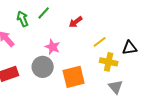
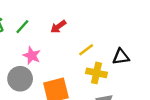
green line: (44, 13) -> (22, 27), moved

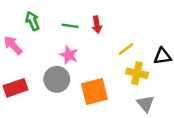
green line: (22, 27) -> (70, 26), moved, turned 56
red arrow: (58, 27) -> (97, 25), turned -63

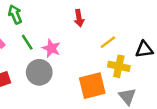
green line: (70, 26) -> (27, 42), moved, turned 49
orange square: (94, 91) -> (92, 86), moved

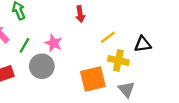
green line: (27, 42) -> (24, 45), moved, turned 63

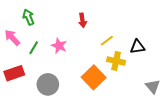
gray circle: (42, 66) -> (48, 84), moved
orange square: (93, 79) -> (94, 77), turned -30
gray triangle: (126, 89) -> (153, 86), moved

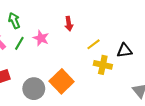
pink star: (59, 46) -> (41, 38), moved
green line: (34, 48) -> (19, 43), moved
orange square: (94, 77) -> (62, 81), moved

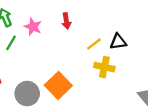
pink star: (41, 38) -> (33, 27), moved
black triangle: (124, 50) -> (118, 42), moved

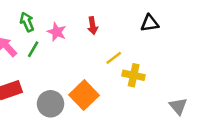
black triangle: (118, 42) -> (150, 23), moved
yellow line: (94, 44) -> (114, 58), moved

